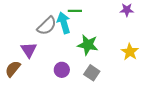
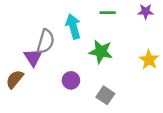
green line: (75, 11) -> (108, 13), moved
gray semicircle: (47, 26) -> (46, 41), moved, turned -30
gray square: (92, 73) -> (105, 95), moved

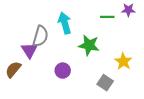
green line: (108, 13) -> (107, 17), moved
yellow star: (149, 60) -> (123, 61), moved
gray square: (105, 95) -> (105, 83), moved

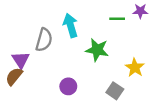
purple triangle: (29, 50) -> (21, 60), moved
purple circle: (63, 71) -> (68, 86), moved

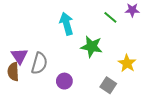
green line: (117, 19) -> (110, 17), turned 40
gray semicircle: (44, 40) -> (39, 63), moved
brown semicircle: (14, 76) -> (13, 72), turned -42

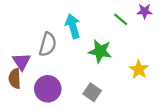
gray semicircle: (39, 63) -> (48, 44), moved
purple circle: (64, 81) -> (48, 89), moved, size x1.5
gray square: (108, 85) -> (92, 92), moved

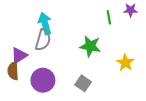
green line: (121, 19) -> (109, 17), turned 40
cyan arrow: (73, 26) -> (45, 23), moved
purple triangle: (22, 61) -> (19, 55), turned 30

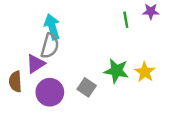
green star: (90, 46) -> (116, 71), moved
purple triangle: (19, 55) -> (36, 64), moved
gray square: (83, 83) -> (87, 87), moved

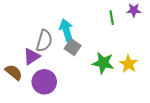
cyan arrow: (52, 27) -> (66, 30), moved
brown semicircle: (15, 82) -> (14, 72), turned 132
gray square: (87, 87) -> (73, 47), moved

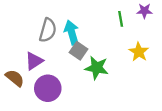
gray semicircle: (44, 41) -> (48, 30), moved
green star: (103, 63) -> (97, 68), moved
yellow star: (129, 64) -> (139, 52), moved

